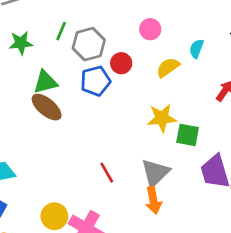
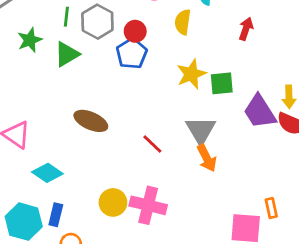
yellow semicircle: (168, 67) -> (183, 22), turned -30
blue pentagon: (95, 81) -> (132, 54), moved
green triangle: (45, 82) -> (67, 54), moved
brown ellipse: (47, 107) -> (91, 121), moved

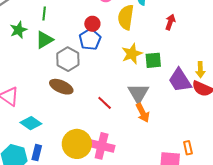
gray hexagon: (97, 22) -> (68, 59), moved
yellow semicircle: (183, 22) -> (126, 17), size x1.4
yellow circle: (113, 202) -> (77, 144), size x1.5

